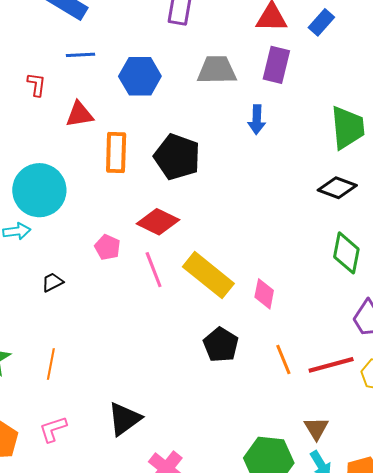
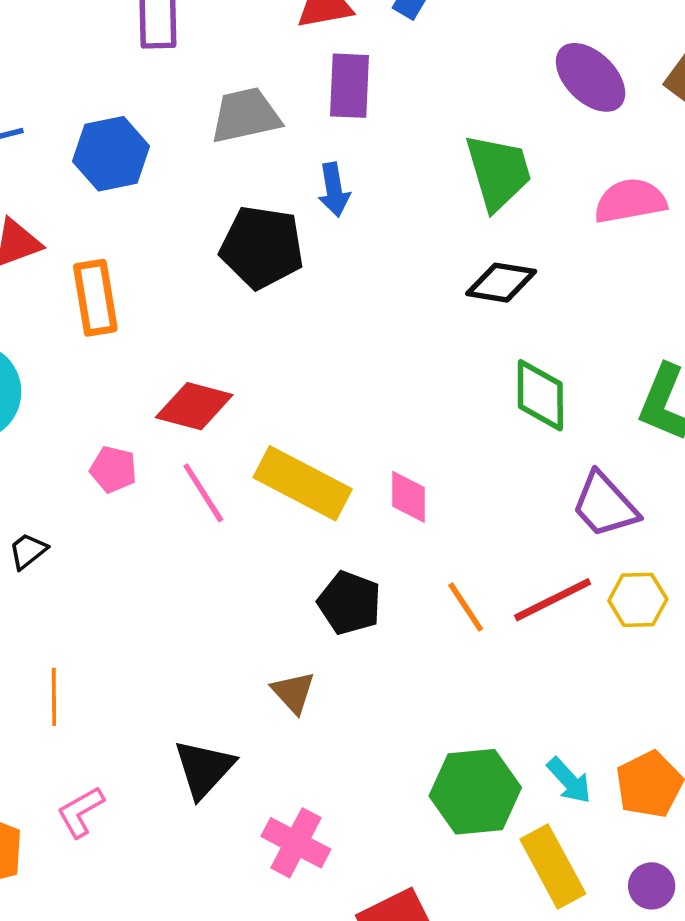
black pentagon: (177, 157) -> (262, 247), moved
brown triangle: (316, 428) -> (293, 692), moved

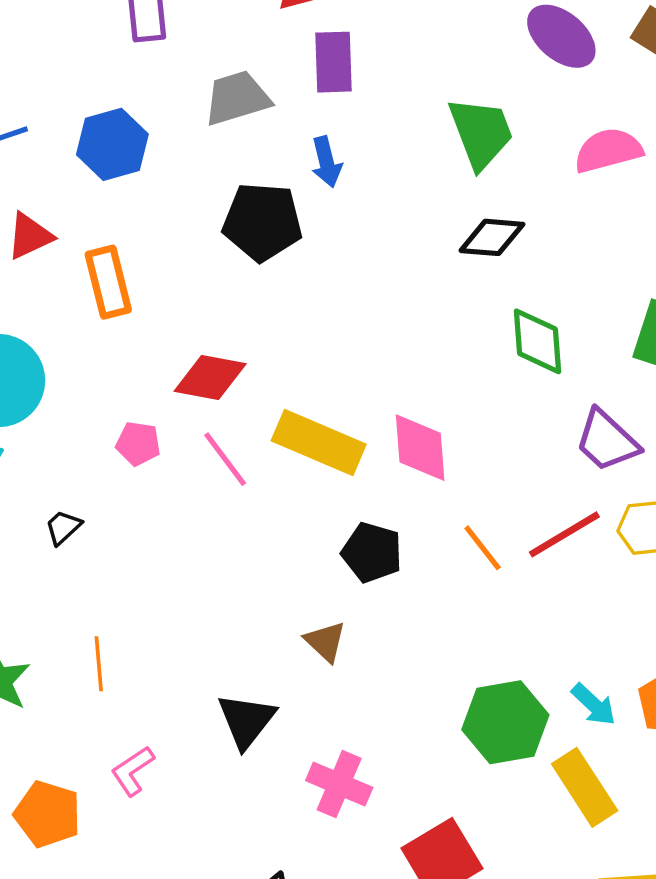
pink diamond: (408, 497) -> (420, 448), size x1.4

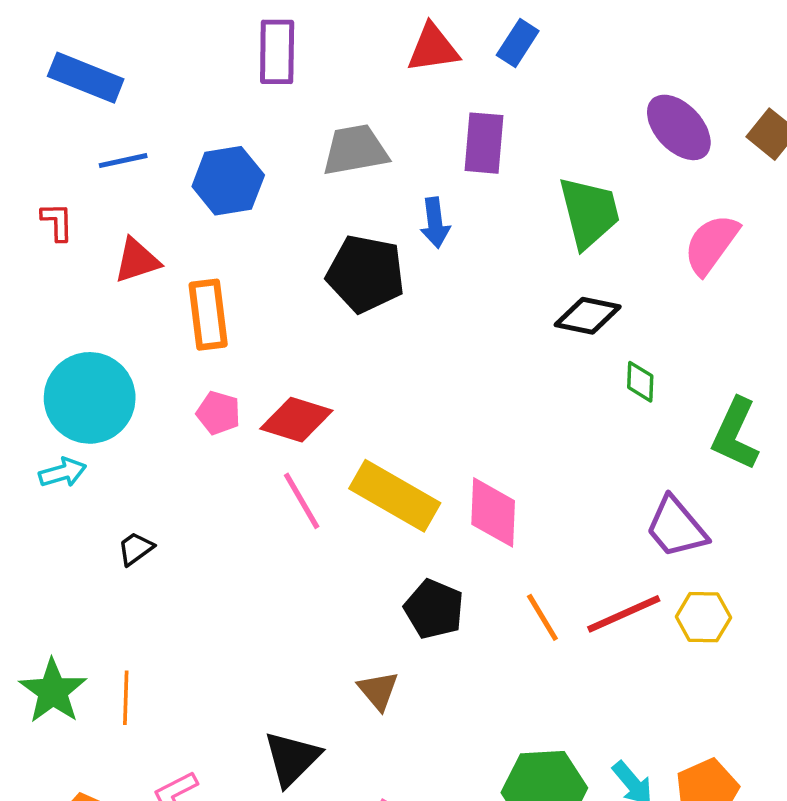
purple rectangle: (333, 62) -> (484, 143), moved
pink semicircle: (608, 150) -> (711, 244), turned -46
green diamond: (537, 341) -> (640, 382), moved, size x0.6
pink pentagon: (138, 444) -> (218, 413), moved
orange line: (99, 664) -> (126, 698), moved

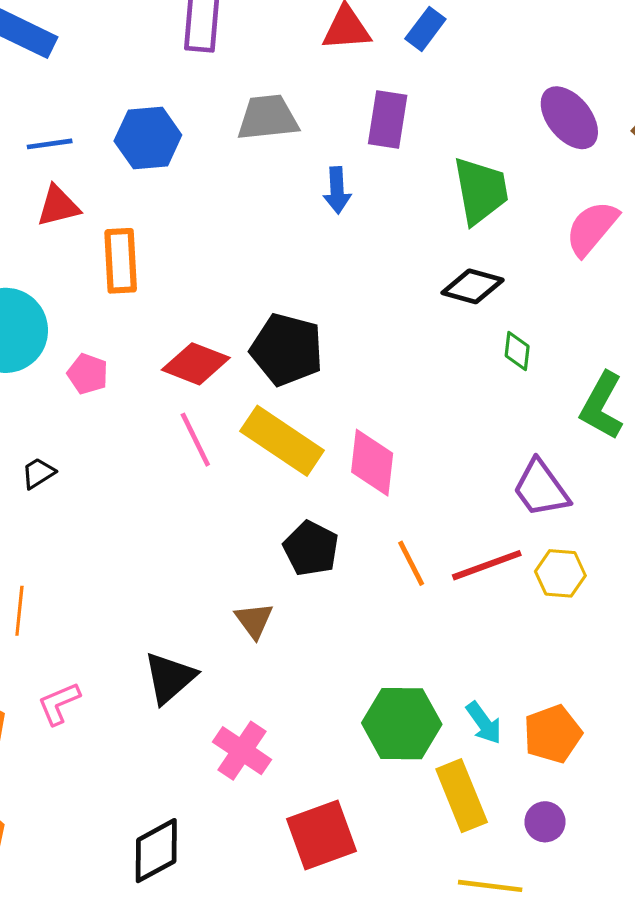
blue line: (123, 161) -> (50, 144), moved
black pentagon: (366, 274) -> (287, 350), moved
pink pentagon: (218, 413) -> (88, 374), moved

